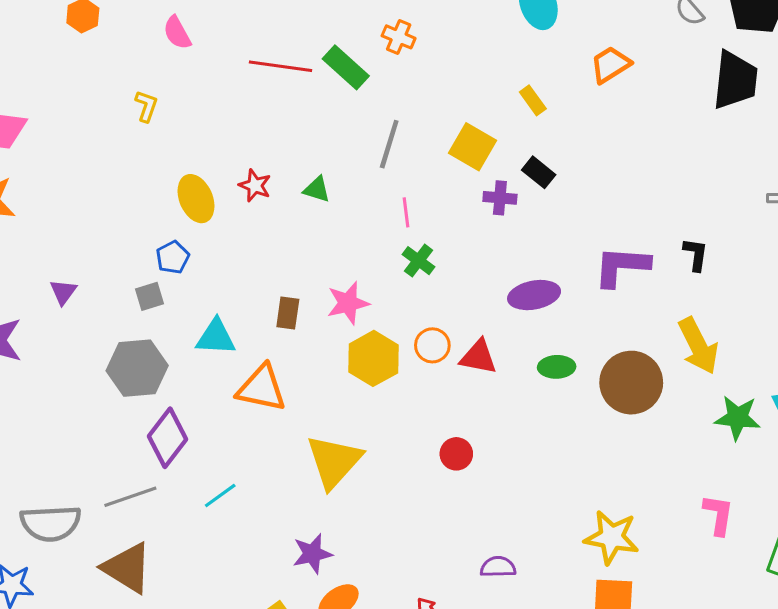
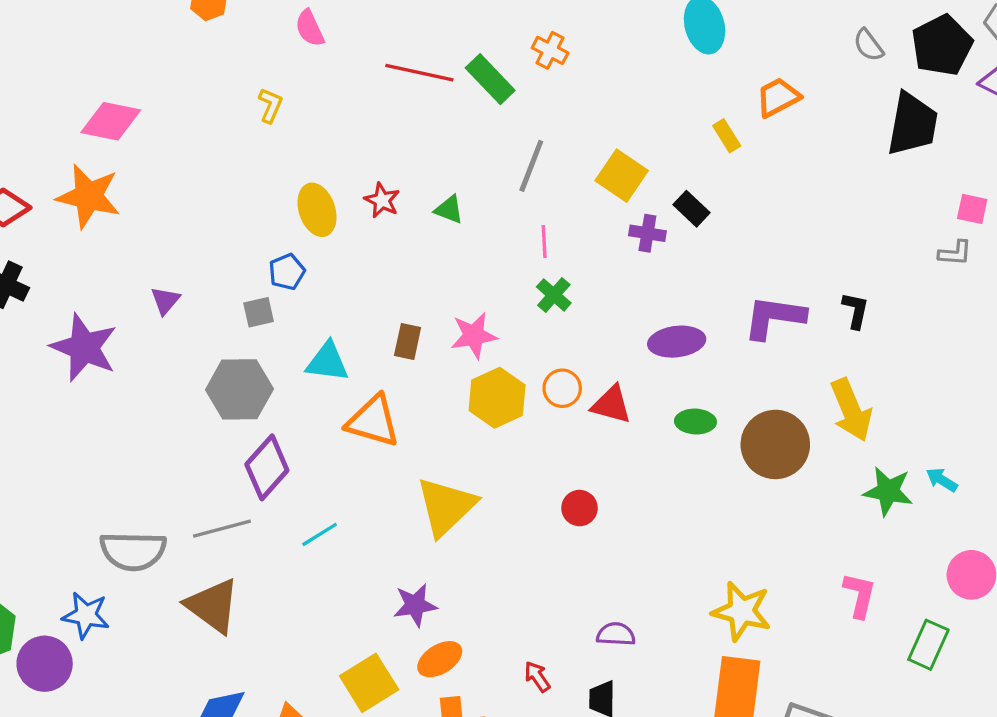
yellow rectangle: (533, 100) -> (727, 136), moved

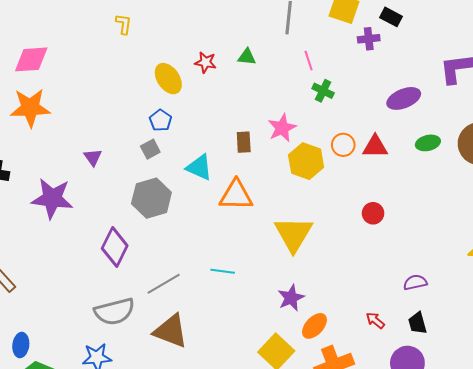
cyan triangle: (327, 362) -> (199, 167), turned 32
purple diamond: (267, 467) -> (115, 247), moved
cyan line: (320, 534) -> (223, 271), turned 55

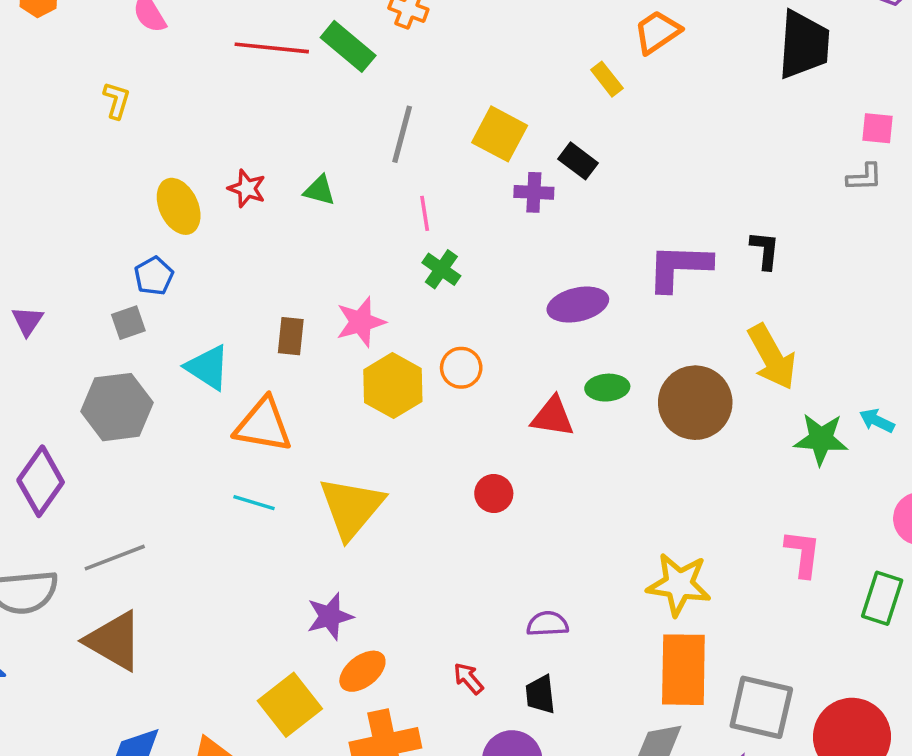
red triangle: (375, 147) -> (553, 417), moved
cyan line: (223, 271) -> (254, 503), moved

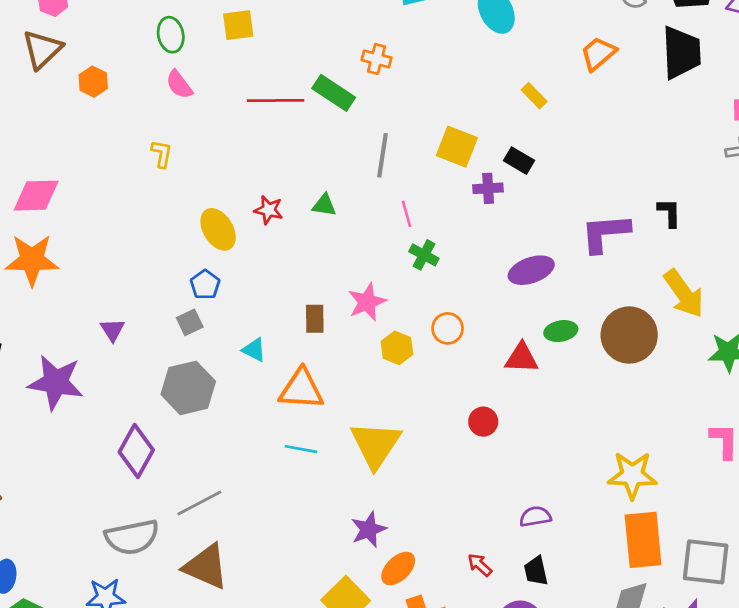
orange trapezoid: (657, 32) -> (598, 54), moved
cyan triangle: (208, 367) -> (254, 350), size x0.7
yellow hexagon: (393, 386) -> (397, 348), size x0.7

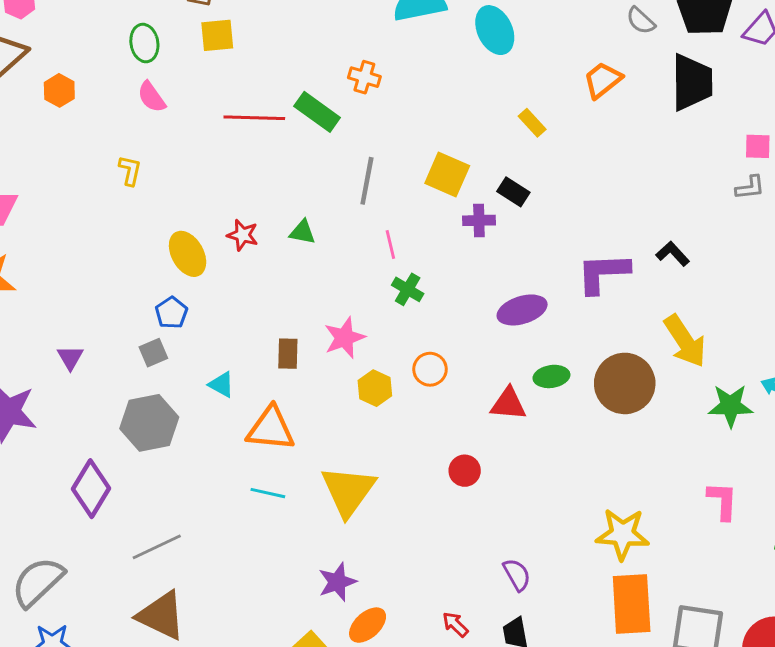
black L-shape: (669, 213) -> (673, 254), turned -44
purple semicircle: (535, 517) -> (517, 575), turned 68
gray semicircle: (132, 537) -> (38, 582), moved, turned 146

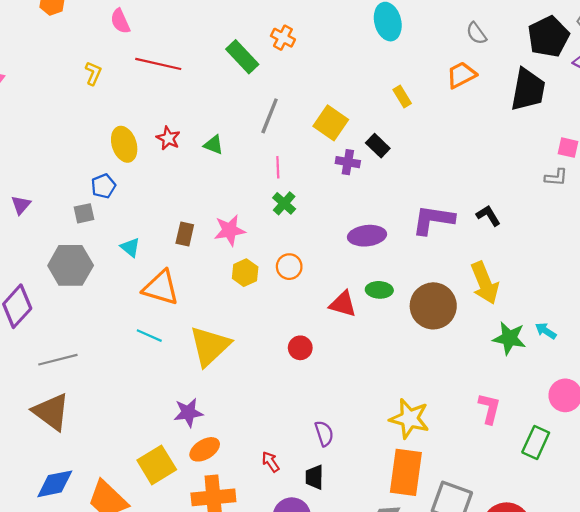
gray semicircle: (641, 21) -> (476, 33), moved
red line: (254, 118) -> (158, 64), moved

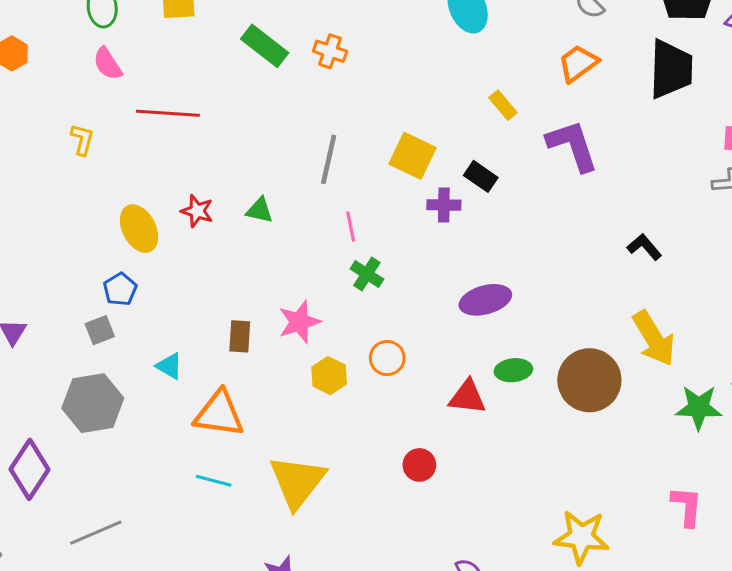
green rectangle: (242, 57) -> (265, 46), moved
purple L-shape: (433, 220) -> (572, 146), moved, turned 72

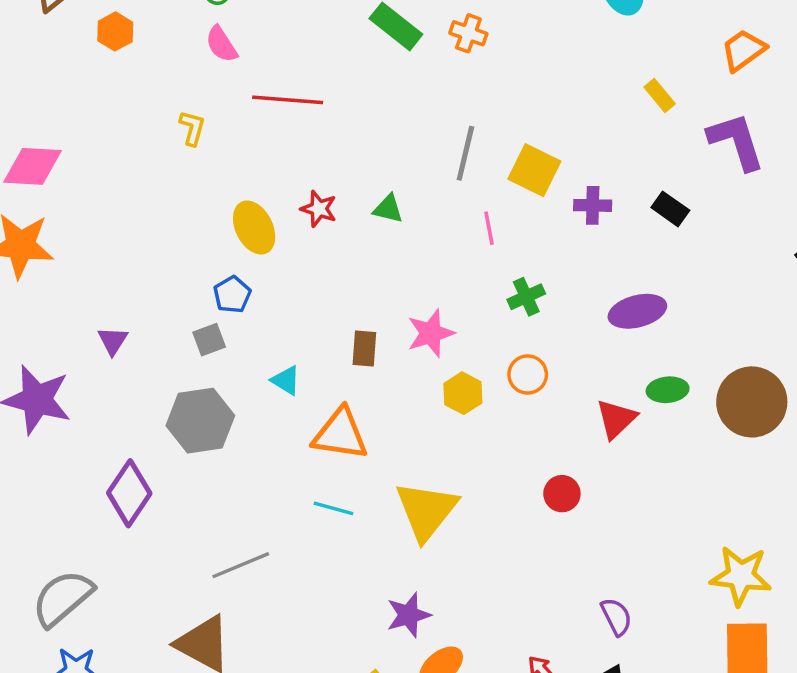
yellow square: (412, 156) -> (534, 170), moved
black rectangle: (481, 176) -> (670, 209), moved
green cross: (367, 274) -> (526, 297), moved, turned 32
red triangle: (467, 397) -> (616, 419), turned -51
gray line: (96, 533) -> (241, 565), moved

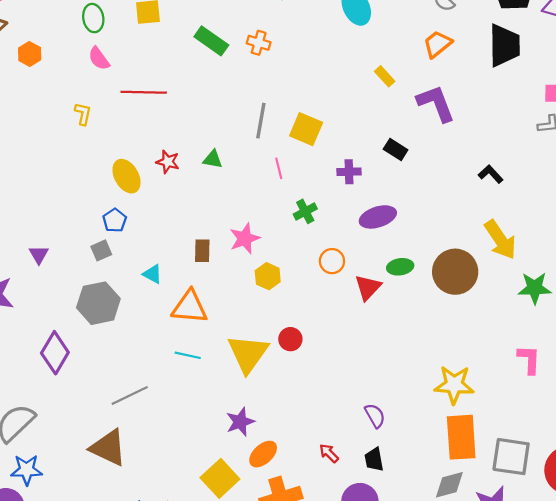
purple cross: (593, 205) -> (349, 172), moved
orange circle: (528, 374) -> (332, 261), moved
red circle: (562, 494) -> (290, 339), moved

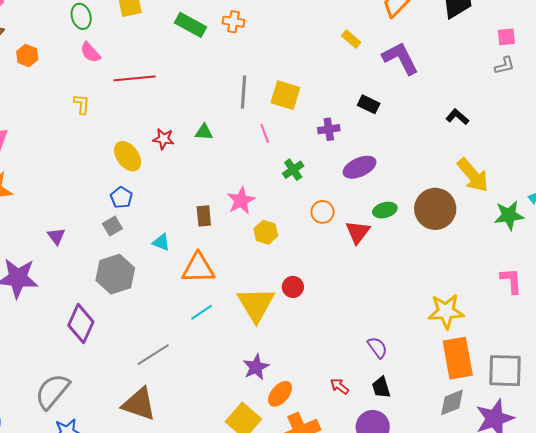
cyan line: (188, 355) -> (202, 312), turned -40

